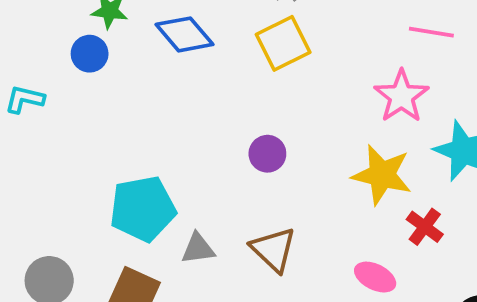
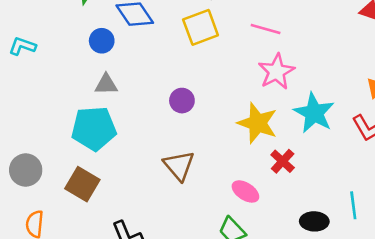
pink line: (431, 32) -> (266, 29), moved
blue circle: (90, 54) -> (102, 41), moved
gray triangle: (198, 249) -> (106, 84), moved

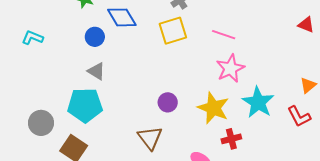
gray triangle: (106, 84) -> (96, 71), turned 30
purple circle: (182, 101) -> (168, 102), moved
red cross: (283, 161) -> (231, 139), turned 30
gray circle: (26, 170) -> (41, 123), moved

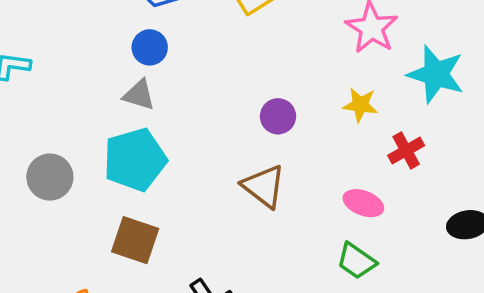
blue circle: (95, 37) -> (150, 47), moved
yellow star: (213, 108) -> (360, 105), size x0.6
gray circle: (41, 123) -> (50, 177), moved

